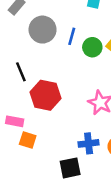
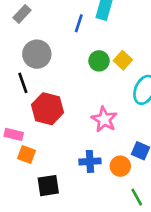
gray circle: (43, 30) -> (37, 54), moved
blue line: (72, 36) -> (79, 23), moved
black square: (70, 168) -> (48, 186), moved

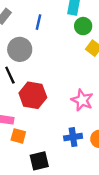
blue line: (79, 23) -> (38, 22), moved
green circle: (99, 61) -> (83, 26), moved

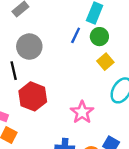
blue line: (38, 22) -> (76, 35), moved

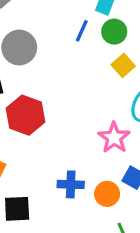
pink star: (82, 112) -> (114, 138), moved

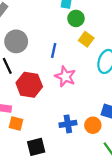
blue line: (82, 31) -> (54, 50), moved
pink star: (114, 138) -> (65, 77), moved

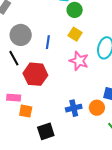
yellow square: (86, 39) -> (75, 34), moved
blue line: (54, 50) -> (48, 42), moved
pink star: (65, 77) -> (79, 61), moved

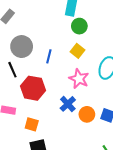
blue cross: (74, 108) -> (68, 104), moved, turned -35
orange circle: (97, 108) -> (87, 114), moved
orange square: (26, 111) -> (32, 124), moved

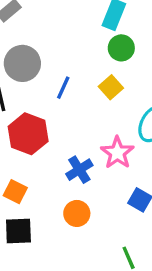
pink star: (79, 79) -> (117, 153), moved
orange circle: (87, 114) -> (77, 213), moved

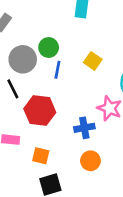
green circle: (121, 48) -> (49, 47), moved
blue cross: (79, 170) -> (84, 128), turned 36

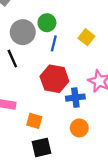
red hexagon: (40, 111) -> (54, 79), moved

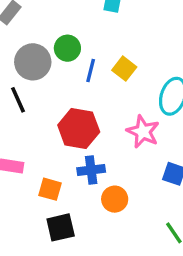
blue line: (54, 43) -> (91, 70), moved
blue cross: (75, 98) -> (91, 170), moved

